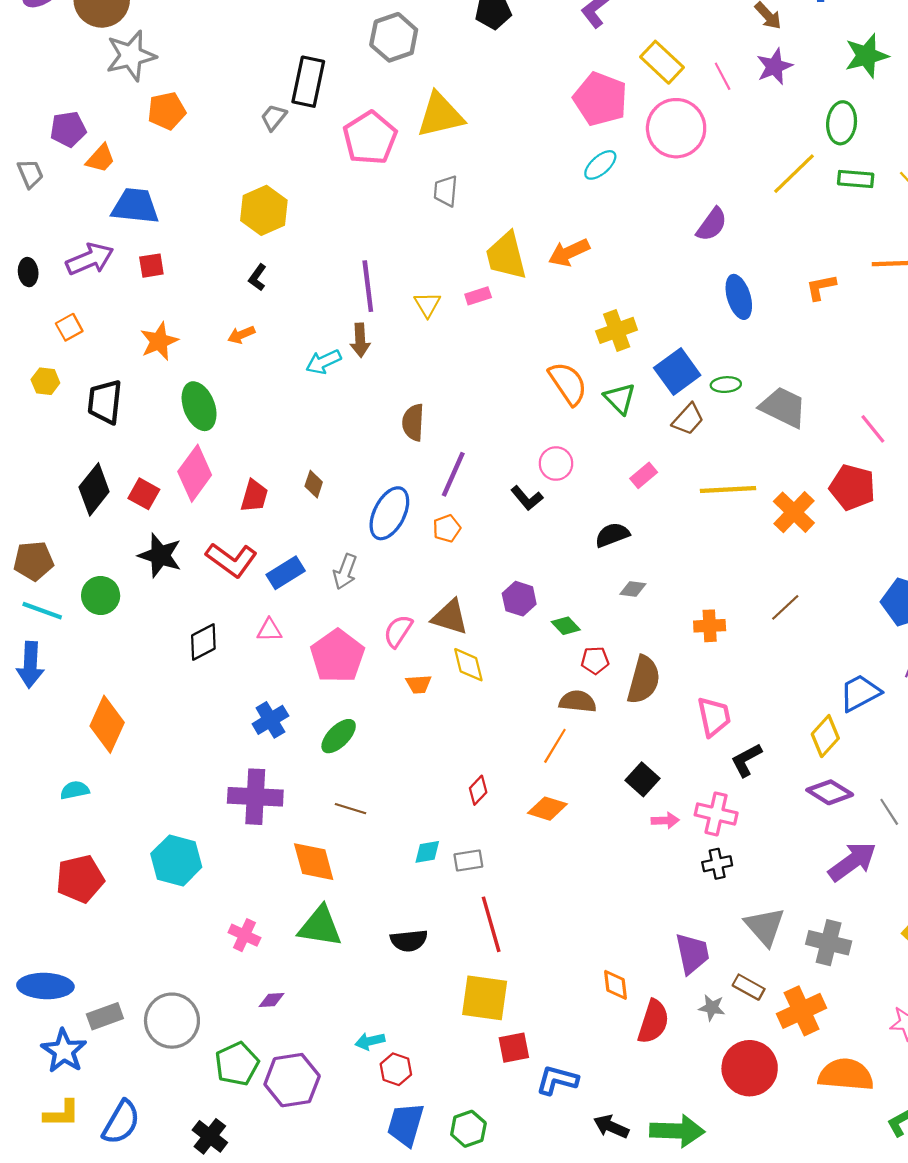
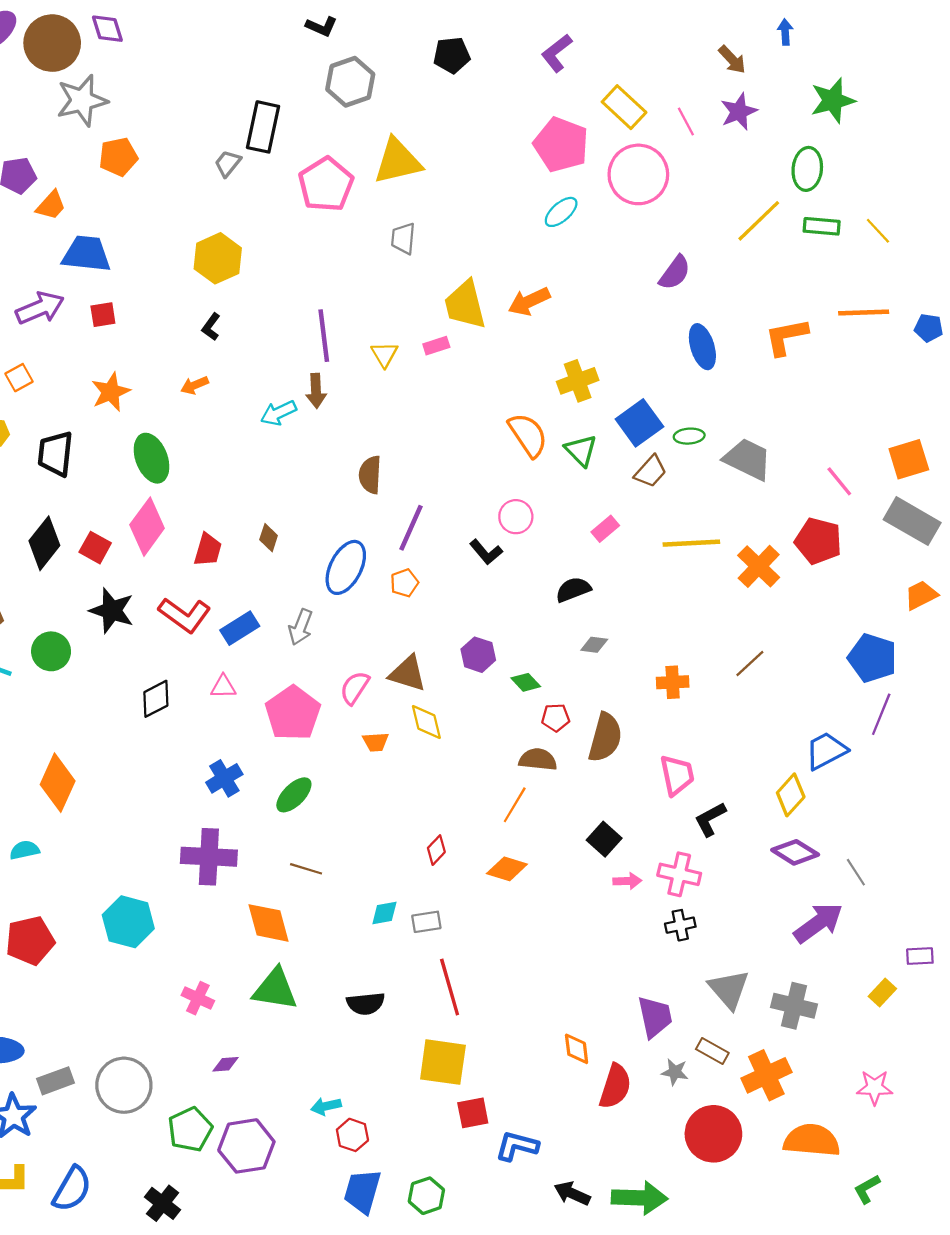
orange L-shape: (821, 287) -> (786, 337), size x1.4

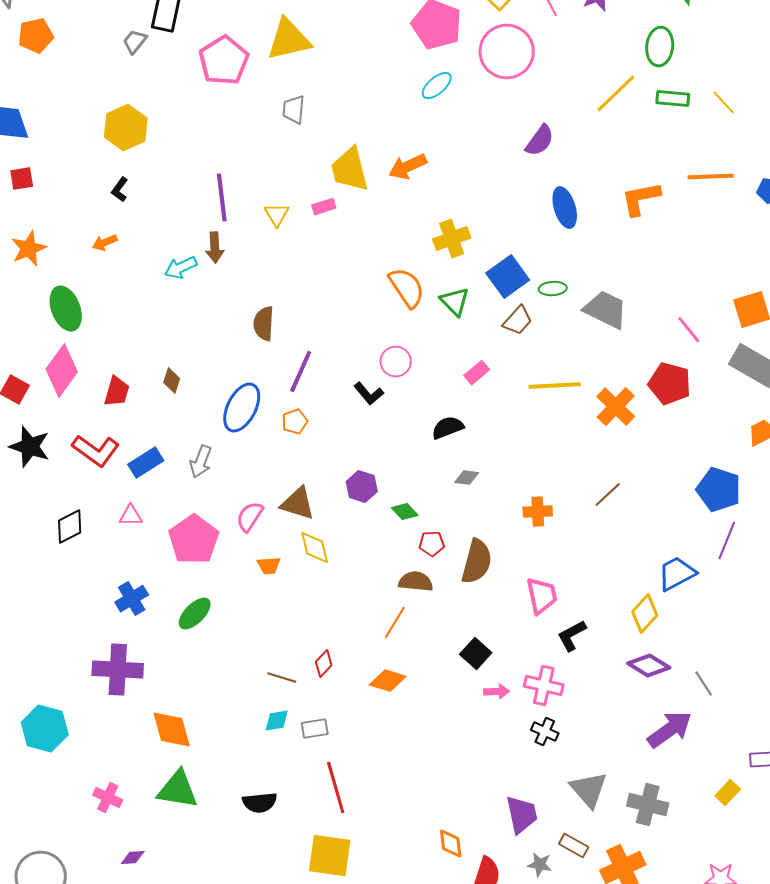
brown line: (306, 869) -> (282, 678), moved
black cross: (680, 925) -> (545, 732), turned 36

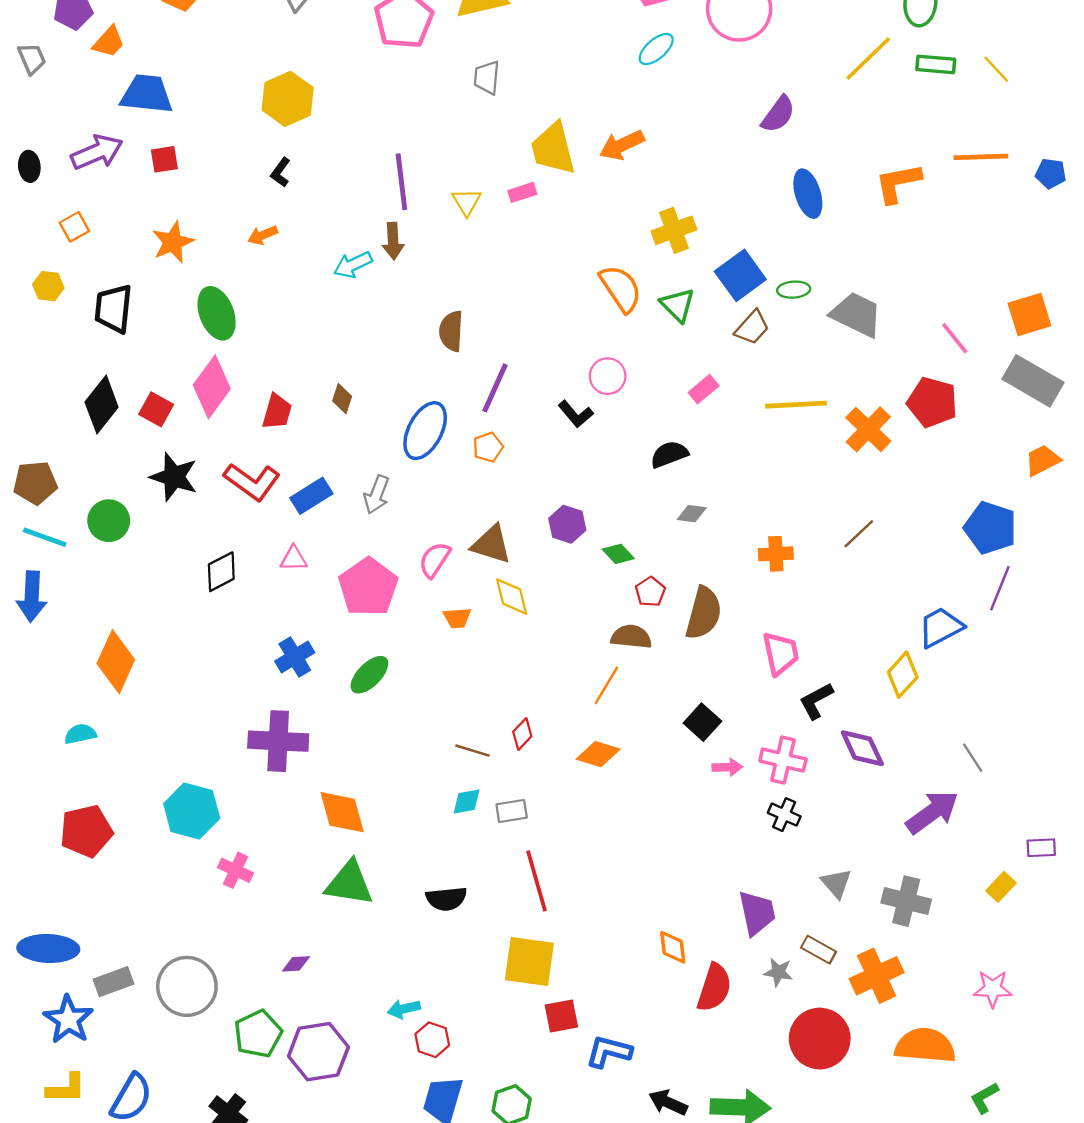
red pentagon: (432, 544) -> (650, 592), turned -30
purple diamond: (649, 666) -> (862, 748), moved, turned 33
gray triangle: (589, 790) -> (836, 883), size x0.7
pink cross: (108, 798) -> (235, 870), moved

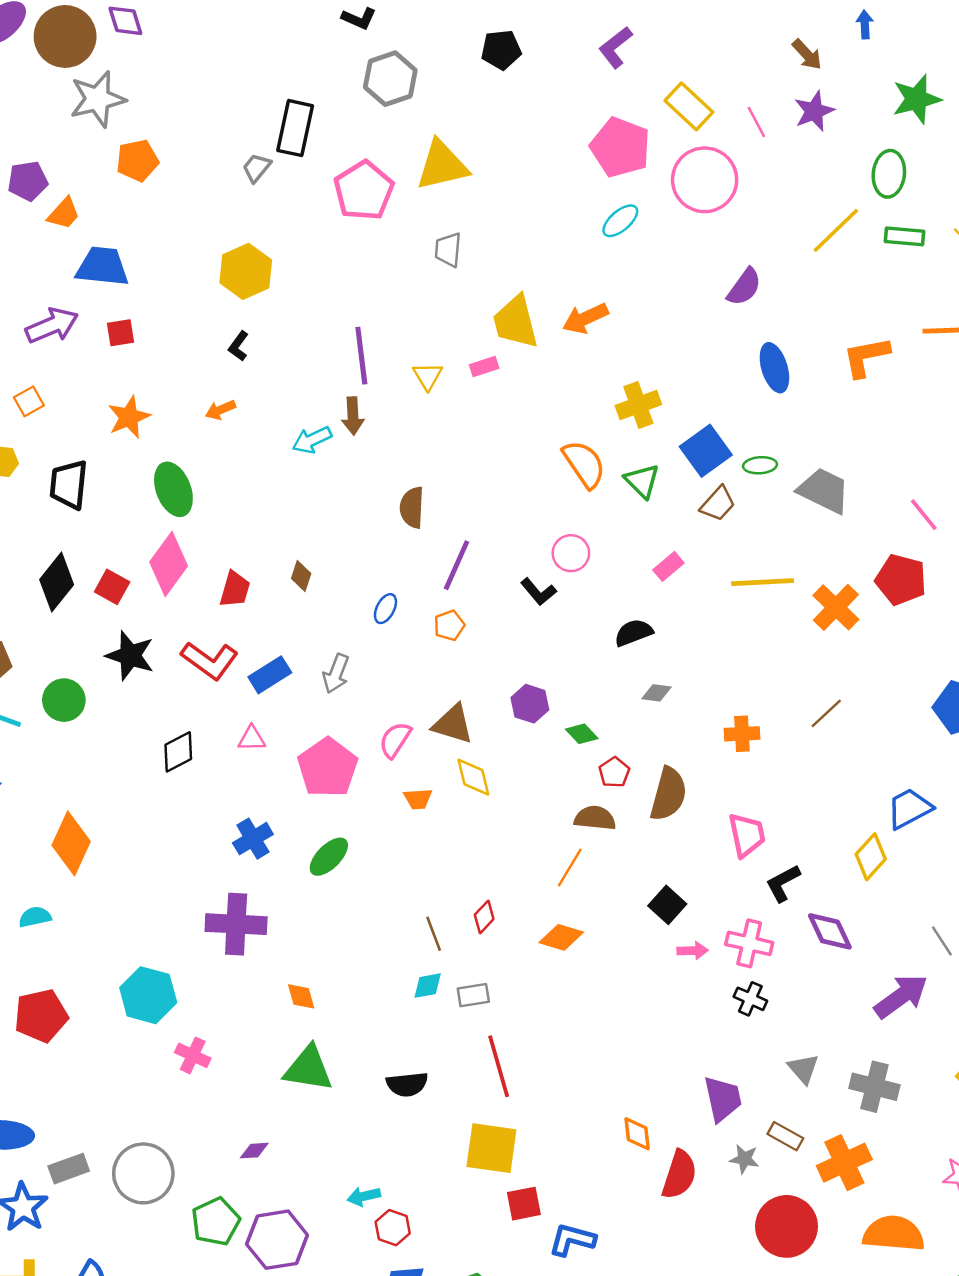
blue ellipse: (425, 431) -> (385, 609), size x0.5
brown line: (472, 751) -> (434, 934), turned 52
orange diamond: (342, 812) -> (301, 996), size x0.6

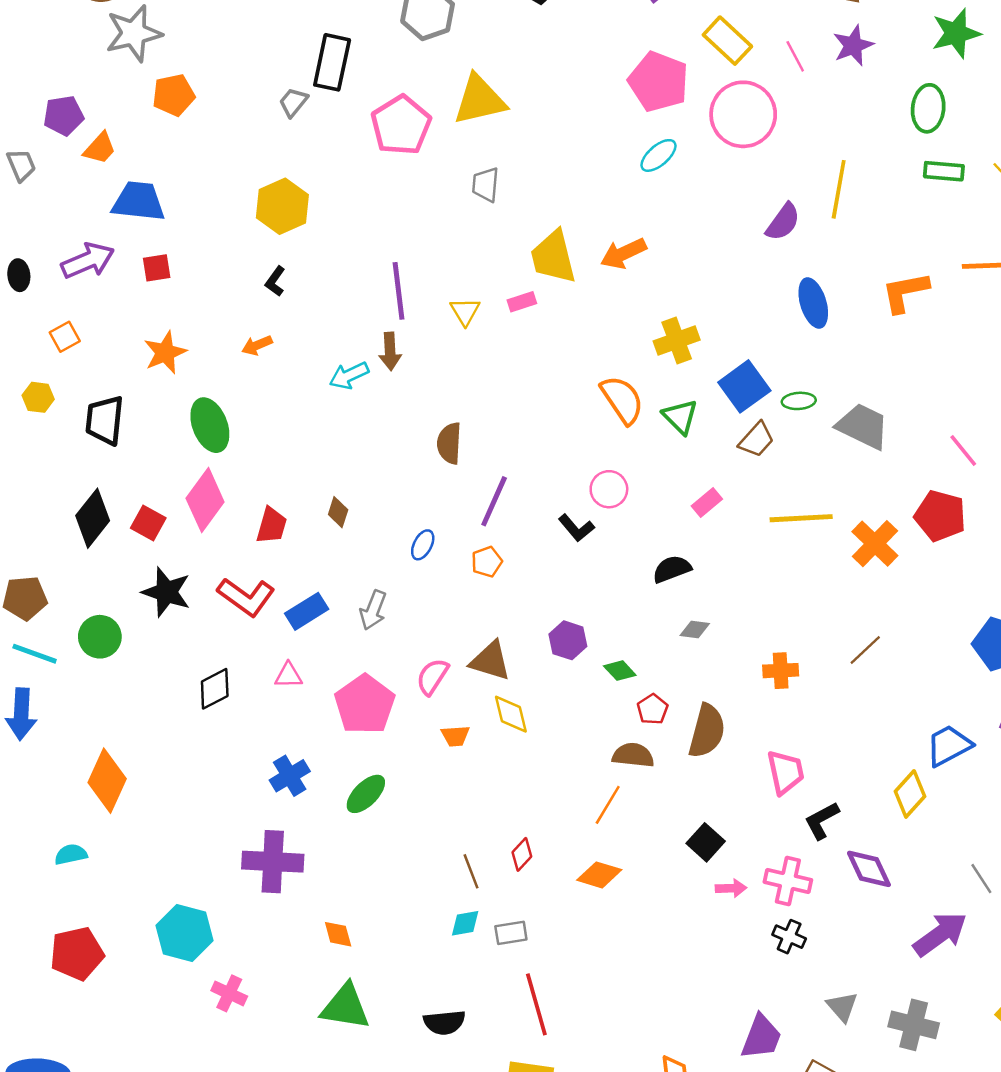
yellow line: (836, 230) -> (839, 189), moved, turned -36
purple trapezoid: (723, 1099) -> (761, 1037), turned 33

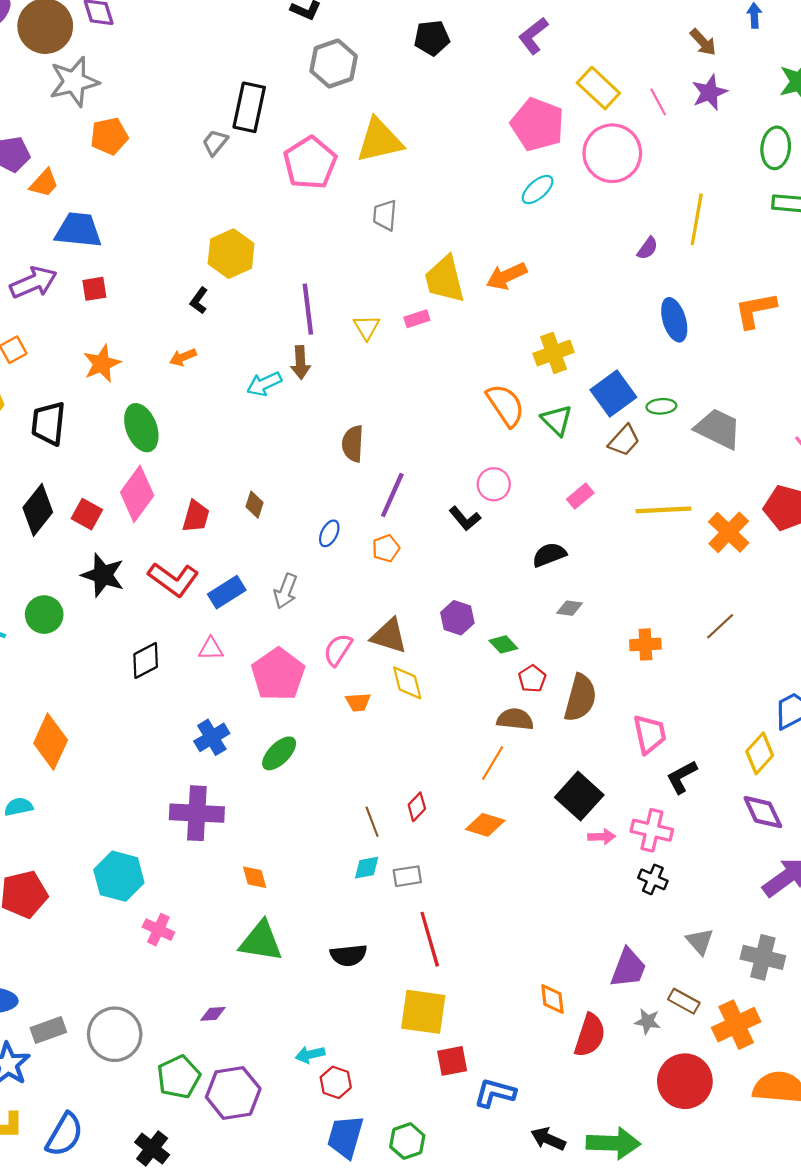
yellow hexagon: (282, 206) -> (231, 254), moved
purple semicircle: (783, 222) -> (648, 248), size x0.7
black square: (706, 842) -> (579, 796), size x1.4
purple diamond: (869, 869) -> (763, 812), moved

